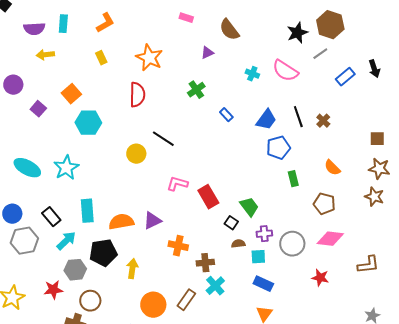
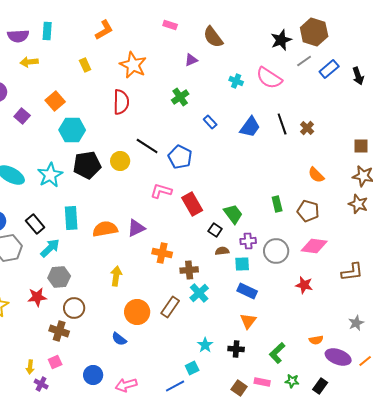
orange L-shape: (105, 23) -> (104, 30), moved
blue rectangle: (345, 77) -> (329, 69), moved
blue pentagon: (278, 148) -> (180, 157), moved, turned -30
green rectangle: (293, 179) -> (277, 204), moved
black pentagon: (103, 253) -> (87, 165), moved

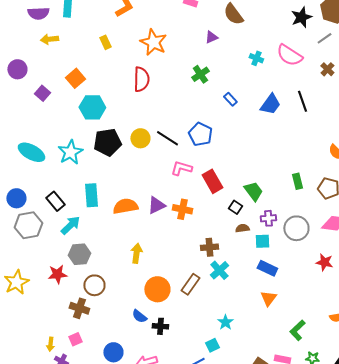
brown cross: (307, 128) -> (327, 69), moved
black line: (147, 146) -> (167, 138), moved
orange cross: (162, 253) -> (182, 209), moved
black cross: (236, 349) -> (160, 326), moved

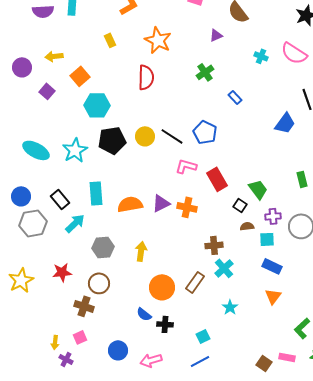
yellow arrow: (49, 39) -> (54, 56), moved
blue trapezoid: (270, 104) -> (285, 123), moved
gray hexagon: (79, 254) -> (103, 247), moved
cyan star: (225, 322) -> (230, 307), moved
cyan square: (212, 345) -> (203, 336), moved

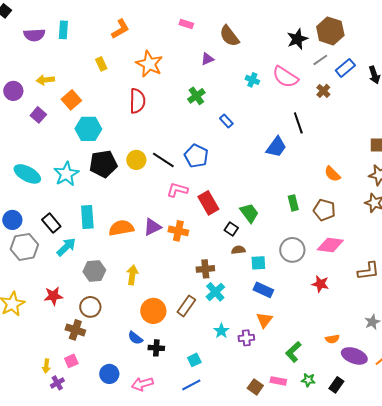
purple cross: (273, 216) -> (246, 338), moved
purple cross: (66, 359) -> (57, 383), turned 32

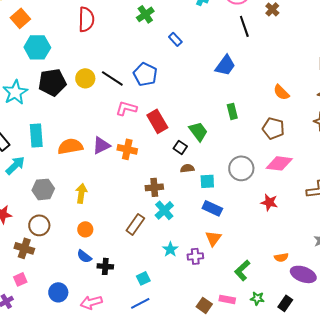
black line: (298, 123) -> (244, 26), moved
green rectangle: (293, 203) -> (232, 111), moved
orange circle: (153, 311) -> (85, 229), moved, size x0.6

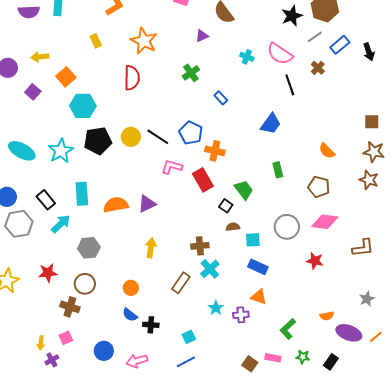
orange cross: (127, 149) -> (215, 151), moved
yellow arrow: (81, 193) -> (151, 248), moved
orange triangle: (213, 238) -> (259, 297), turned -48

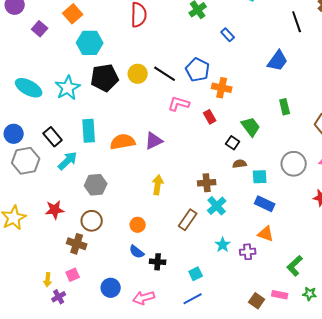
red rectangle: (203, 180) -> (210, 117), size x0.6

